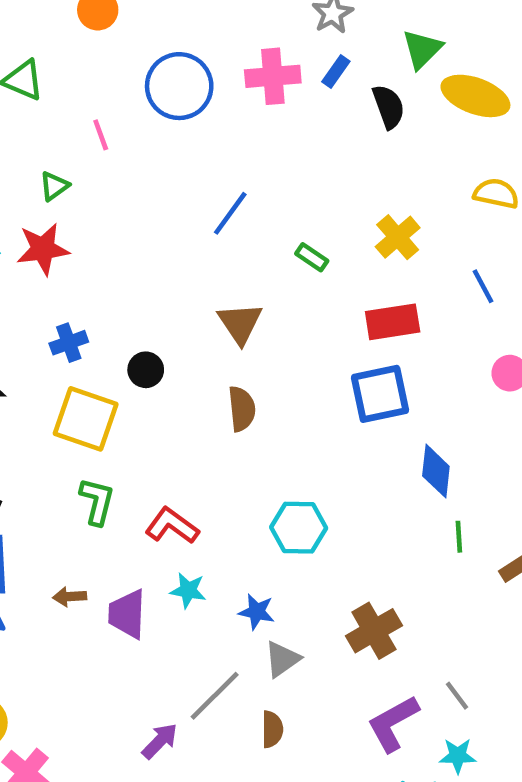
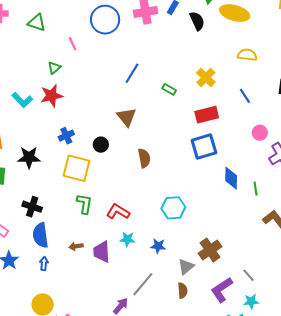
brown triangle: (240, 323) -> (126, 117), moved
green line: (459, 537) -> (256, 189), moved
gray triangle: (282, 659) -> (186, 267), moved
brown semicircle: (272, 729) -> (183, 291), moved

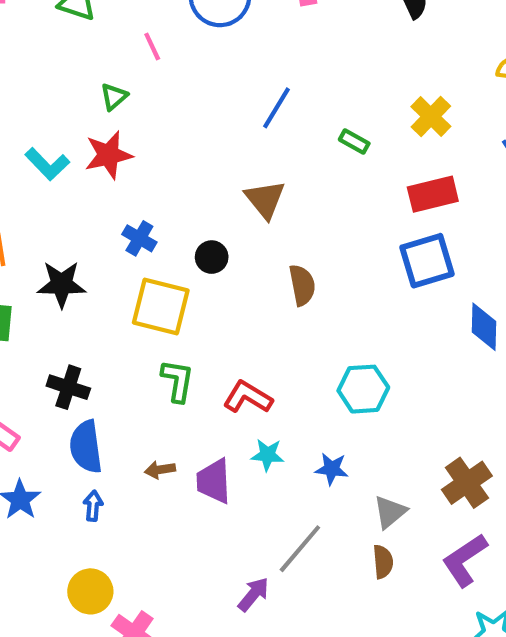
blue cross: (66, 136) -> (139, 238), turned -35
brown cross: (210, 250) -> (467, 483), moved

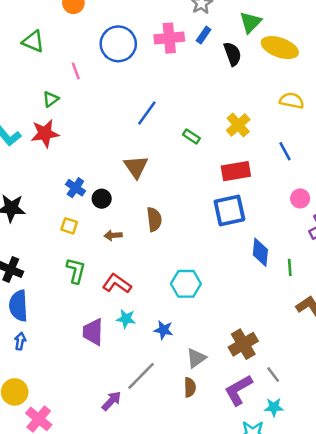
blue cross: (139, 238) -> (75, 188), moved
yellow square: (161, 307) -> (69, 226), size x0.5
brown arrow: (160, 470) -> (113, 235), moved

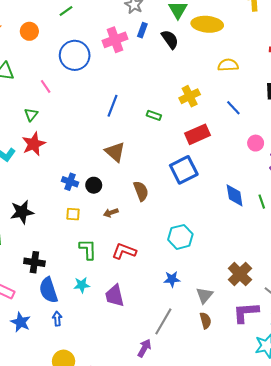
yellow cross: (238, 125) -> (190, 96), turned 30
blue square: (229, 210) -> (184, 170), moved
cyan star: (126, 319) -> (82, 285), moved
purple L-shape: (238, 390) -> (246, 312), turned 40

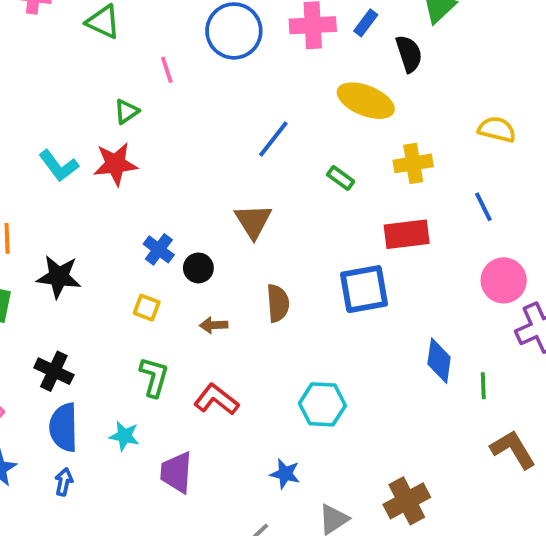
yellow ellipse: (207, 24) -> (366, 101), moved
pink circle: (256, 143) -> (504, 280), size x1.5

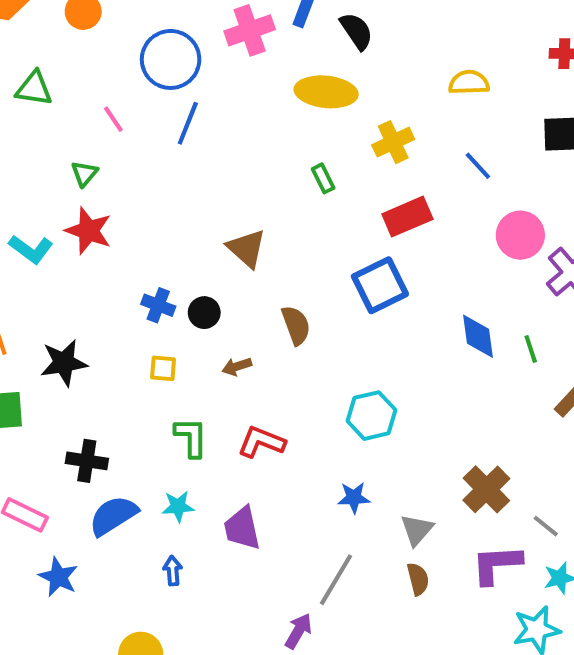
blue line: (273, 139) -> (188, 123), moved
red star: (115, 164) -> (89, 231), turned -30
green rectangle: (341, 178) -> (323, 178), turned 44
blue semicircle: (64, 427) -> (113, 516), turned 75
blue arrow: (64, 482) -> (173, 571), moved

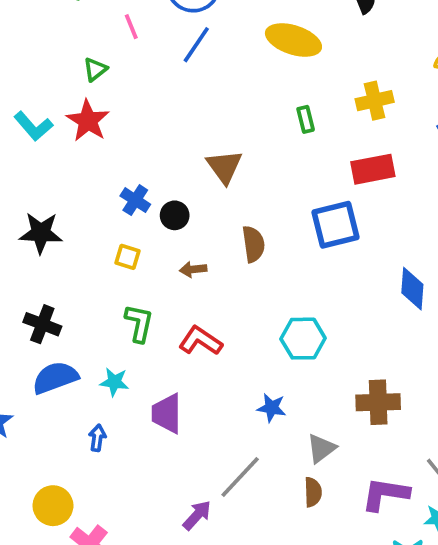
yellow ellipse: (326, 92) -> (293, 40), moved
brown cross: (486, 489) -> (378, 402), moved, turned 30

